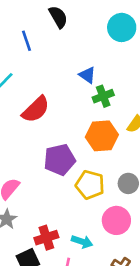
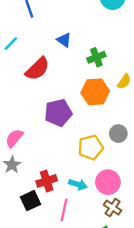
blue triangle: (87, 75) -> (64, 40), moved
yellow pentagon: (90, 185) -> (91, 147), moved, turned -30
pink circle: (116, 220) -> (108, 182), moved

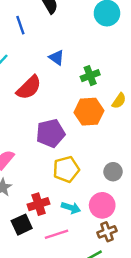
gray circle: (118, 134) -> (113, 172), moved
yellow pentagon: (91, 147) -> (66, 169), moved
brown cross: (113, 208) -> (107, 232), turned 36
pink line: (64, 210) -> (57, 234), turned 60

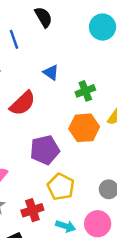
yellow pentagon: (66, 169) -> (61, 187), turned -30
red cross: (39, 204) -> (32, 210), moved

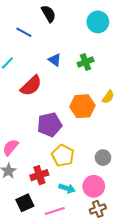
blue line: (14, 39) -> (24, 32), turned -42
green cross: (85, 91) -> (86, 62), moved

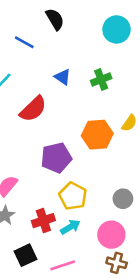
cyan arrow: (67, 188) -> (70, 227), moved, turned -49
brown cross: (98, 209) -> (117, 263), turned 35

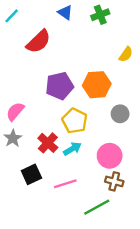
orange hexagon: (97, 135) -> (97, 85), moved
gray circle: (123, 199) -> (120, 114), moved
red cross: (43, 221) -> (48, 143), turned -30

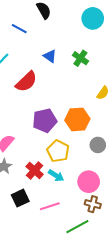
green cross: (100, 15) -> (80, 58), turned -35
cyan arrow: (72, 149) -> (56, 176), turned 63

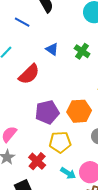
yellow pentagon: (58, 151) -> (60, 142), turned -30
cyan arrow: (56, 176) -> (68, 173), moved

